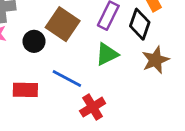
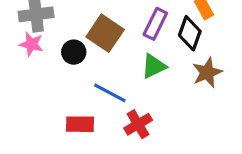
red rectangle: (25, 90) -> (80, 124), moved

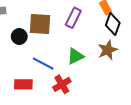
brown square: (105, 33) -> (40, 24), turned -30
black diamond: (190, 33) -> (113, 24), moved
green triangle: (154, 66) -> (75, 56), moved

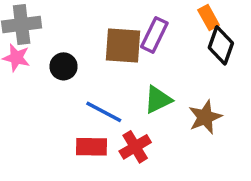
brown square: (40, 24) -> (123, 45), moved
brown star: (108, 50) -> (205, 117), moved
red rectangle: (23, 84) -> (91, 147), moved

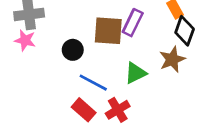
black circle: (64, 66) -> (73, 50), moved
brown star: (205, 117) -> (172, 59), moved
red rectangle: (91, 147) -> (84, 110), turned 40

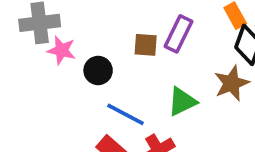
brown square: (108, 31) -> (146, 45), size x0.6
pink star: (25, 40) -> (62, 50), moved

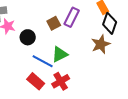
brown square: (146, 45) -> (54, 23), turned -32
green triangle: (182, 102) -> (60, 54), moved

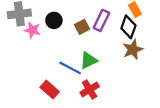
black diamond: (110, 23) -> (128, 27), moved
black circle: (28, 37) -> (54, 20), moved
red rectangle: (36, 81) -> (50, 90), moved

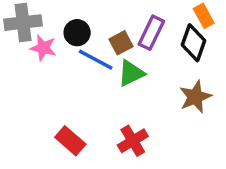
brown star: (133, 50) -> (195, 97), moved
green triangle: (88, 60) -> (131, 73), moved
blue line: (70, 68) -> (96, 60), moved

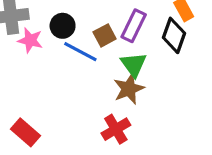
green triangle: (131, 73) -> (134, 65), moved, turned -40
brown star: (195, 97) -> (129, 89), moved
red rectangle: (70, 141) -> (25, 132), moved

